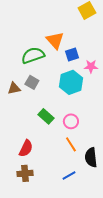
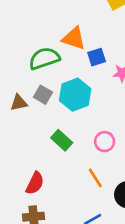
orange triangle: (55, 40) -> (74, 38), turned -30
cyan hexagon: (71, 82) -> (75, 95), moved
pink circle: (71, 121) -> (105, 142), moved

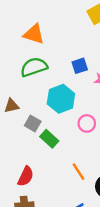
orange triangle: (74, 38) -> (34, 34), moved
gray square: (43, 95) -> (33, 123), moved
pink circle: (105, 142) -> (87, 123), moved

